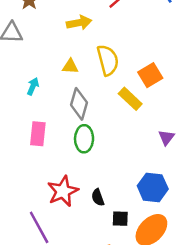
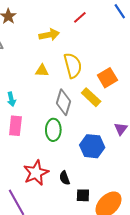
cyan arrow: (33, 86) -> (11, 99), moved, turned 144
gray diamond: (79, 104) -> (64, 102), moved
blue hexagon: (153, 187) -> (92, 146), moved

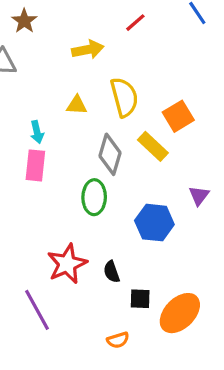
cyan arrow: (11, 99) -> (37, 132), moved
pink rectangle: (15, 126) -> (35, 165), moved

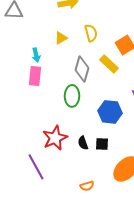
yellow semicircle: (124, 97) -> (91, 33), size x0.7
yellow triangle: (77, 105) -> (61, 38), turned -32
black square: (140, 299) -> (102, 144), moved

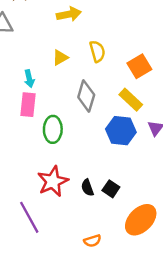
yellow rectangle: (109, 64) -> (131, 100), moved
green ellipse: (72, 96) -> (53, 129), moved
blue hexagon: (110, 112) -> (121, 131), moved
black square: (102, 144) -> (111, 189), turned 32

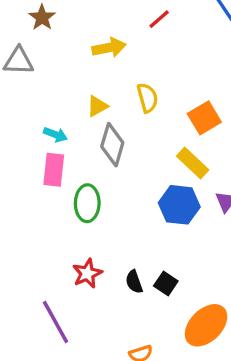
cyan arrow: (29, 79) -> (55, 135), turned -56
gray diamond: (86, 96) -> (112, 145), moved
red star: (53, 181) -> (87, 273), size x0.7

